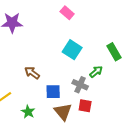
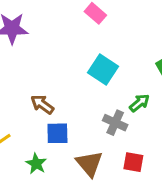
blue square: (53, 92) -> (57, 133), moved
red square: (85, 106) -> (133, 162), moved

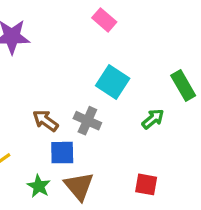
gray cross: (115, 123) -> (87, 121), moved
brown triangle: (89, 164) -> (79, 186), moved

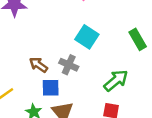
green arrow: (153, 119) -> (116, 80), moved, size x1.5

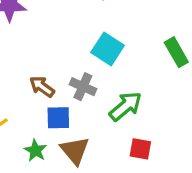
green arrow: (116, 80) -> (126, 106), moved

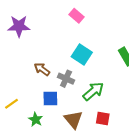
brown arrow: (42, 87) -> (42, 69), moved
brown triangle: (75, 151) -> (73, 120), moved

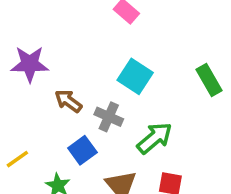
purple star: (19, 26) -> (30, 64), moved
blue square: (50, 99) -> (82, 150), turned -35

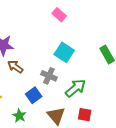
brown arrow: (68, 101) -> (15, 67), moved

